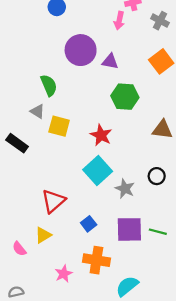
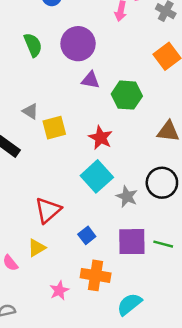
purple triangle: (110, 61) -> (91, 80), moved
green semicircle: (49, 85) -> (33, 45), moved
yellow square: (59, 126) -> (54, 128), turned -30
black circle: (157, 176) -> (162, 183), size x1.6

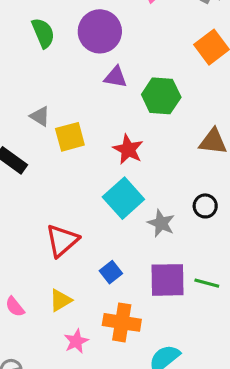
black circle: (162, 183) -> (205, 206), size x0.6
yellow triangle: (37, 248) -> (60, 300), moved

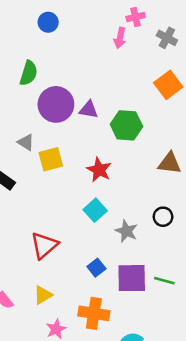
purple circle: (100, 31) -> (56, 104), moved
green semicircle: (43, 33) -> (29, 73), turned 40
cyan square: (123, 198) -> (95, 210), size x0.7
blue square: (111, 272) -> (96, 268), moved

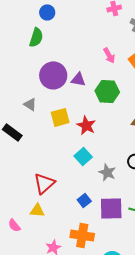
pink arrow: (120, 38) -> (109, 55), moved, turned -42
green semicircle: (29, 73) -> (36, 37), moved
yellow square: (51, 159) -> (60, 117), moved
yellow triangle: (43, 295) -> (37, 210), moved, turned 35

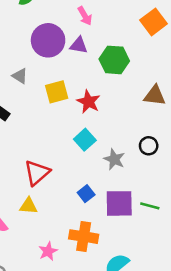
pink arrow: (109, 55) -> (85, 16), moved

